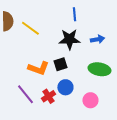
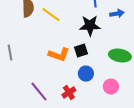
blue arrow: (97, 39) -> (117, 14), moved
purple line: (25, 94) -> (39, 92), moved
red cross: (48, 96) -> (69, 93), moved

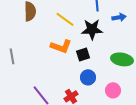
yellow line: (51, 15) -> (65, 19), moved
orange L-shape: (59, 55) -> (61, 46), moved

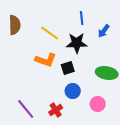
blue arrow: (119, 17) -> (104, 31), turned 136

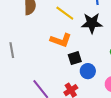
black square: (68, 68) -> (75, 58), moved

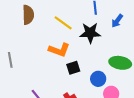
blue circle: (88, 71) -> (98, 79), moved

